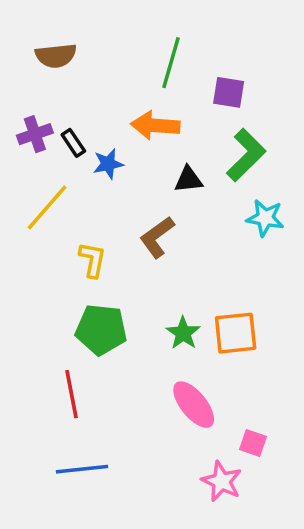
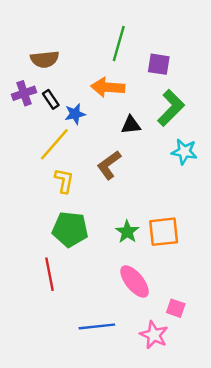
brown semicircle: (56, 56) -> (45, 59), moved
yellow line: (47, 207) -> (54, 144), moved
blue line: (82, 469) -> (97, 326), moved

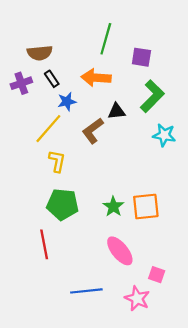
black rectangle: (51, 99) -> (52, 79), moved
brown L-shape: (109, 165) -> (93, 131), moved

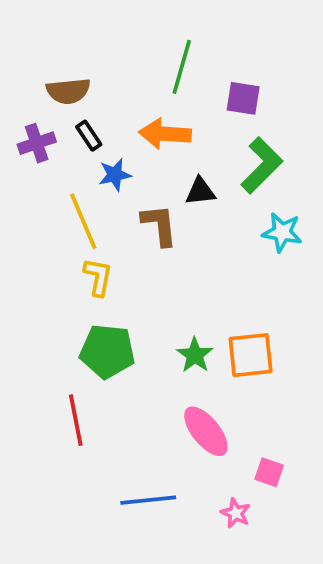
yellow line: (48, 129) -> (83, 221), turned -64
brown L-shape: (93, 131) -> (159, 225), turned 120
pink star: (137, 298) -> (236, 513), size x0.7

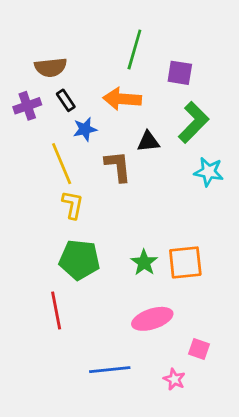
pink ellipse: (206, 431) -> (152, 319), turned -69

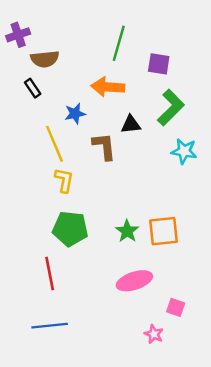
black rectangle: (66, 100) -> (33, 88), moved
purple cross: (27, 106) -> (18, 35), moved
blue line: (110, 370) -> (50, 326), moved

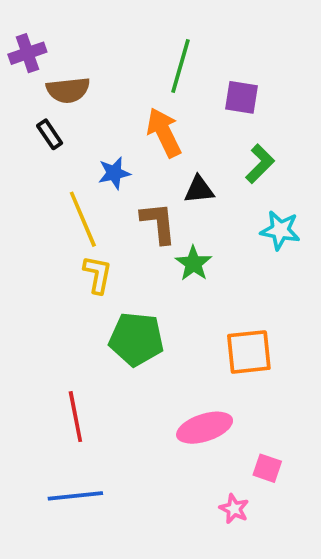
orange arrow: (108, 87) -> (164, 132), turned 60
green L-shape: (171, 108) -> (260, 164), size x0.7
green pentagon: (70, 229) -> (136, 339), moved
green star: (127, 231) -> (193, 263), moved

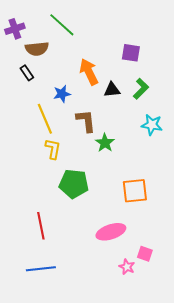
green line: (181, 66) -> (62, 25), moved, turned -64
black triangle: (199, 190) -> (112, 90), moved
pink star: (234, 509) -> (127, 267), moved

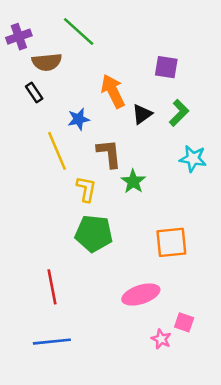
black triangle: (112, 90) -> (142, 114), turned -30
yellow L-shape: (53, 149) -> (86, 189), moved

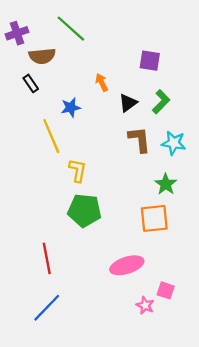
orange arrow: (113, 91) -> (102, 82), size x0.6
brown L-shape: (109, 153) -> (139, 140), moved
green star: (133, 181) -> (166, 184), moved
blue line: (52, 342) -> (47, 308), turned -40

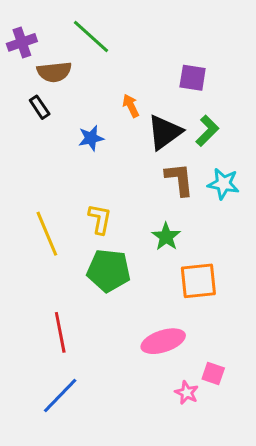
black triangle: (128, 103) -> (165, 132), size x1.5
yellow line: (51, 136) -> (47, 234), moved
green star: (166, 184) -> (166, 237), moved

